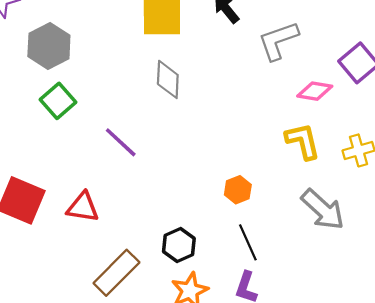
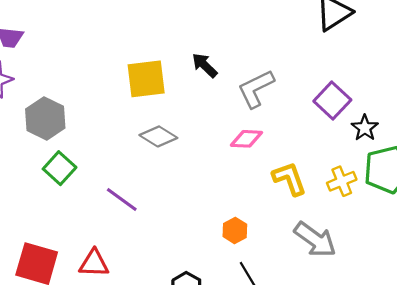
gray diamond: (168, 79) -> (158, 136), turned -54
pink diamond: (315, 91) -> (246, 139), moved

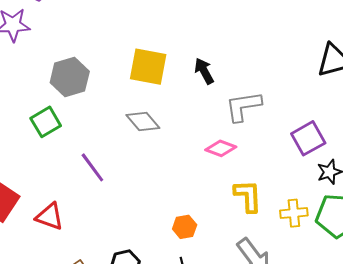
gray hexagon: (45, 118) -> (70, 77), moved

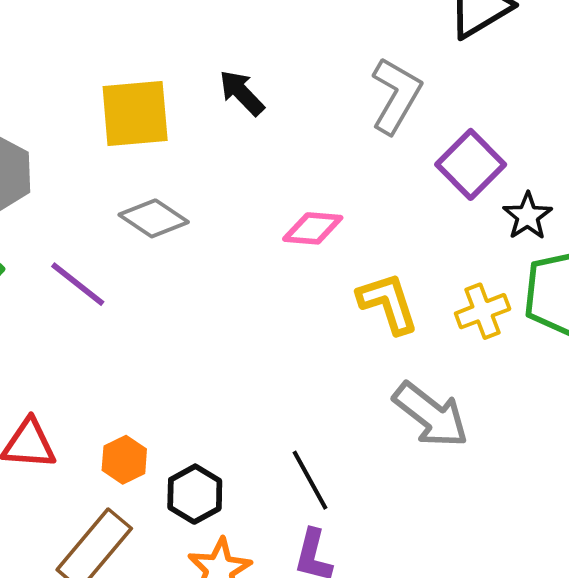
gray L-shape: (243, 106) -> (396, 96), moved, turned 144
purple line: (92, 167) -> (78, 284), moved
orange hexagon: (185, 227) -> (124, 460), moved

